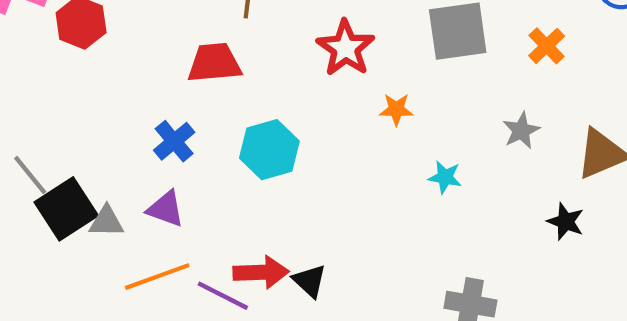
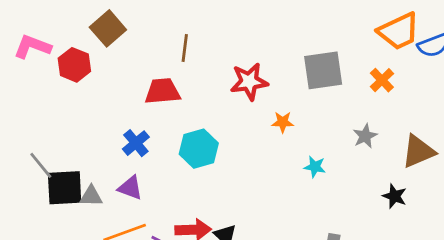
red star: (346, 48) -> (249, 82), turned 30
black square: (66, 209) -> (65, 188), turned 30

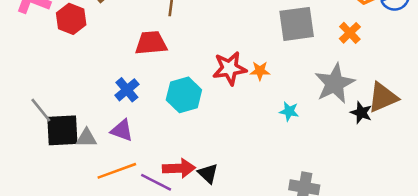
red star: (249, 82) -> (230, 68), moved
gray star: (365, 136) -> (335, 83), size x1.8
black star: (394, 196) -> (361, 113), moved

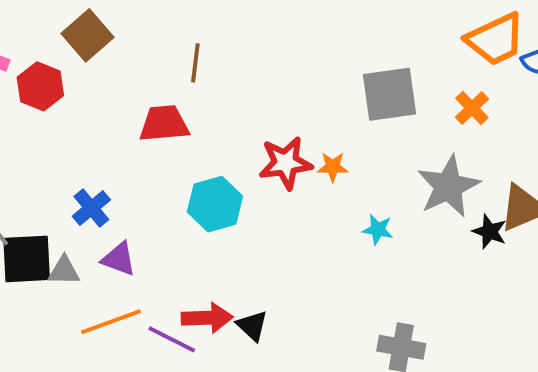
blue cross: (127, 90) -> (91, 208), moved

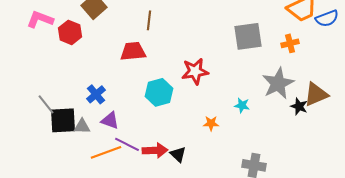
orange cross: (472, 108) -> (290, 43), turned 30
orange star: (333, 167) -> (211, 123), moved
purple line: (172, 339) -> (127, 144), moved

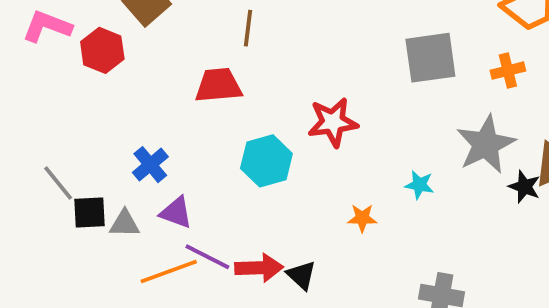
black square: (63, 120) -> (89, 213), size x0.7

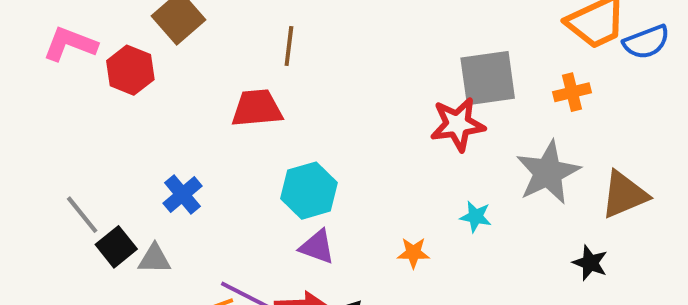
red star: (333, 122) -> (458, 124), moved
black star: (524, 187) -> (590, 263), moved
black square: (89, 213) -> (116, 247), turned -36
purple triangle: (176, 213) -> (317, 247), moved

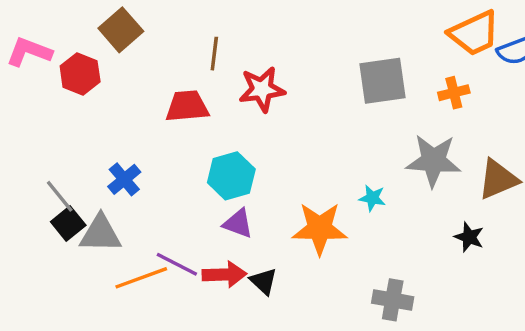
red star: (458, 124) -> (262, 89), moved
gray star: (548, 172) -> (433, 161), turned 30
gray line: (82, 215) -> (60, 196), moved
orange star: (413, 253) -> (320, 229), size x2.0
gray triangle: (154, 259) -> (100, 234), size x1.5

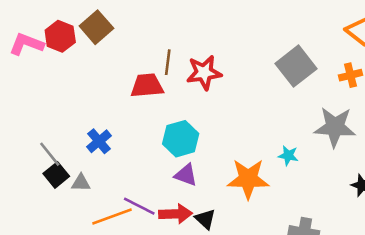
brown line: (214, 54) -> (168, 62), moved
red hexagon: (80, 74) -> (60, 36), moved
gray square: (382, 81) -> (296, 66), turned -30
gray triangle: (100, 234) -> (81, 183), size x0.6

